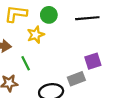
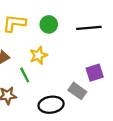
yellow star: (36, 35) -> (38, 55), moved
gray rectangle: (76, 79) -> (77, 91), turned 56

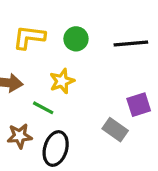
green line: (25, 75) -> (43, 108), turned -35
black ellipse: (51, 105) -> (56, 149), moved, turned -65

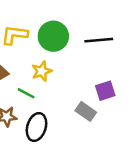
green circle: (76, 39) -> (53, 36), size x1.5

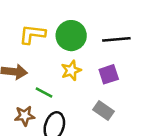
yellow star: (42, 71) -> (71, 70), moved
purple square: (105, 91) -> (109, 74), moved

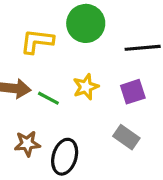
green circle: (71, 36) -> (86, 23), moved
green line: (44, 92) -> (48, 98), moved

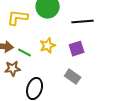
brown star: (27, 144) -> (13, 69), moved

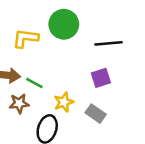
yellow star: (48, 46) -> (64, 102), moved

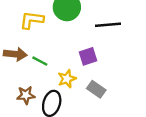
purple square: (101, 78) -> (88, 56), moved
brown star: (19, 103) -> (26, 95), moved

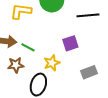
gray rectangle: (96, 89) -> (89, 72), moved, turned -56
brown star: (26, 95) -> (16, 65), moved

